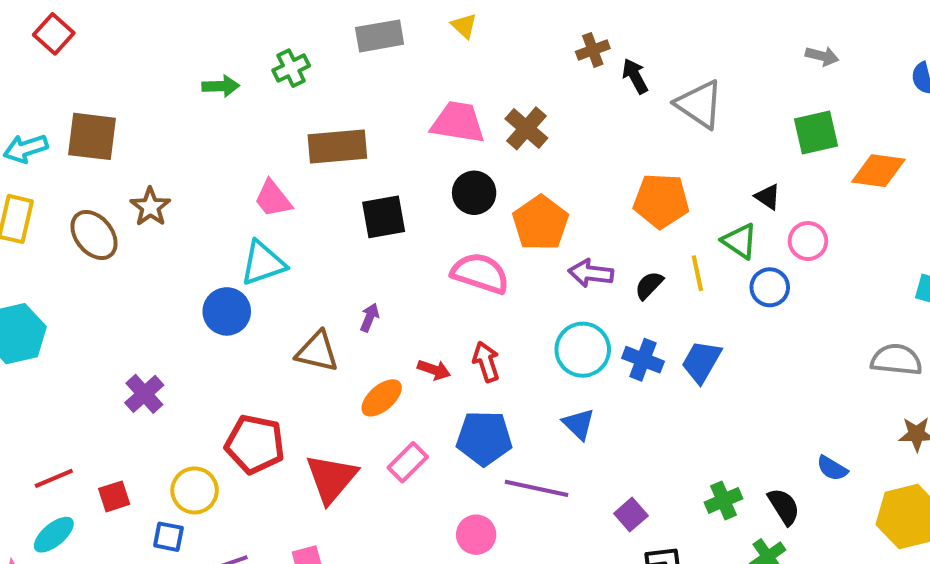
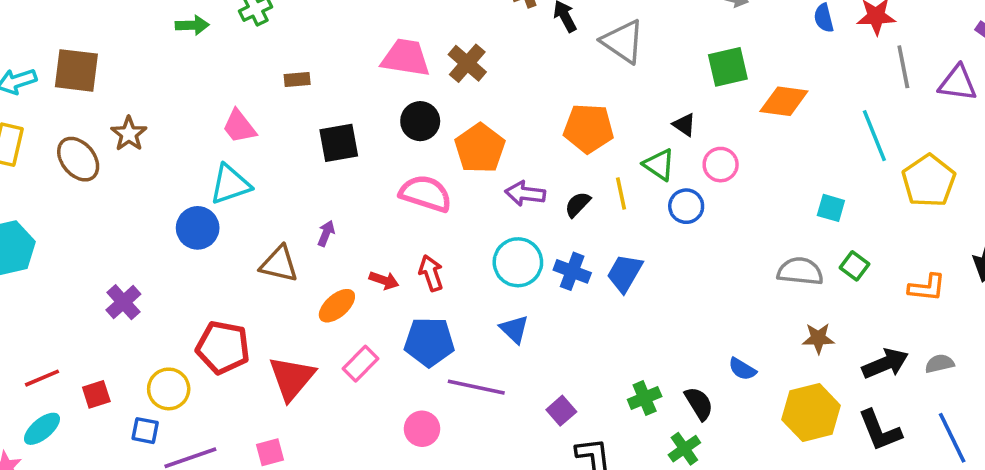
brown rectangle: (337, 147) -> (297, 80), size x0.5

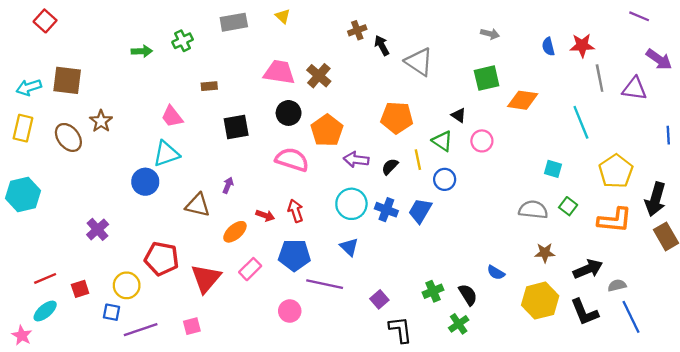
yellow pentagon: (929, 181) -> (616, 171), moved
blue circle: (686, 206) -> (445, 179), moved
orange L-shape: (927, 288) -> (615, 220), size x1.4
gray semicircle: (940, 364) -> (617, 285), moved

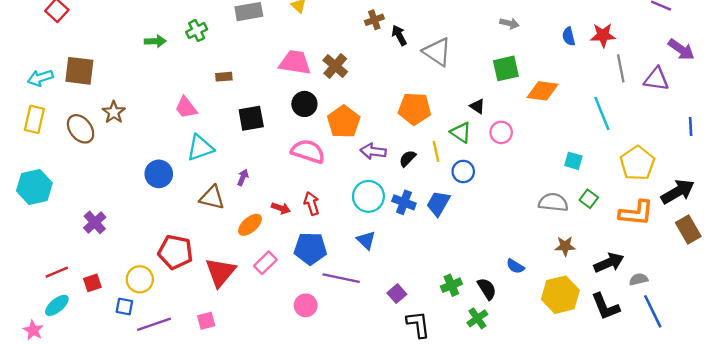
cyan triangle: (166, 154) -> (200, 148), moved
black arrow: (655, 199) -> (678, 192), turned -136
purple cross: (98, 229) -> (95, 222), moved

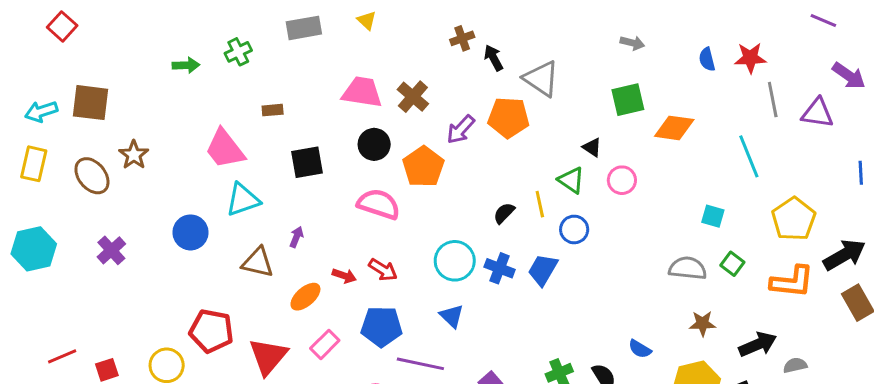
pink trapezoid: (186, 108) -> (225, 149), size x1.4
orange pentagon: (415, 109) -> (508, 118), moved
purple arrow: (373, 151) -> (461, 129), moved, turned -55
red arrow: (312, 203) -> (383, 270), turned 140
purple cross: (95, 222) -> (111, 250), moved

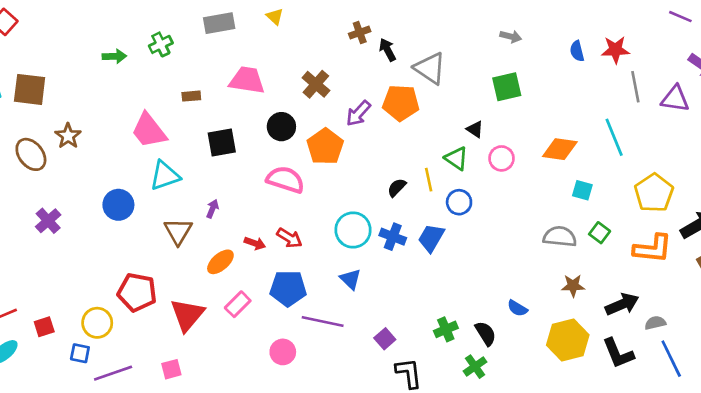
pink trapezoid: (362, 92) -> (247, 80), moved
orange diamond: (674, 128) -> (560, 149), moved
brown triangle: (258, 262) -> (178, 231), turned 48

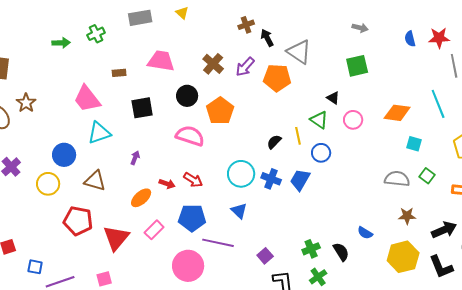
purple arrow: (358, 113) -> (245, 67), moved
brown triangle: (178, 231) -> (95, 181), moved, turned -45
yellow circle: (97, 323) -> (48, 184), moved
pink circle: (283, 352) -> (188, 266), size x1.6
green cross: (475, 367) -> (318, 277), moved

